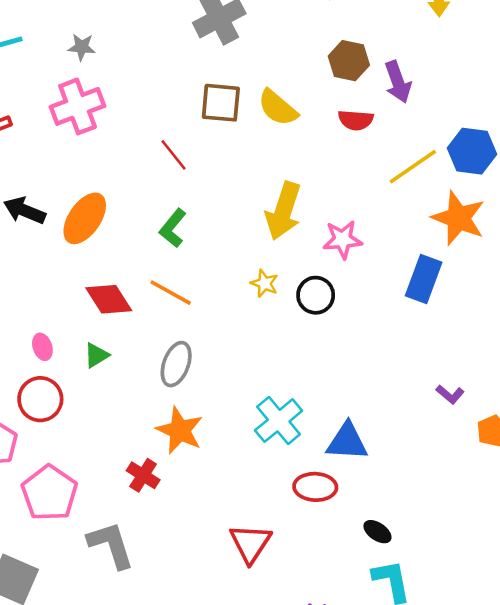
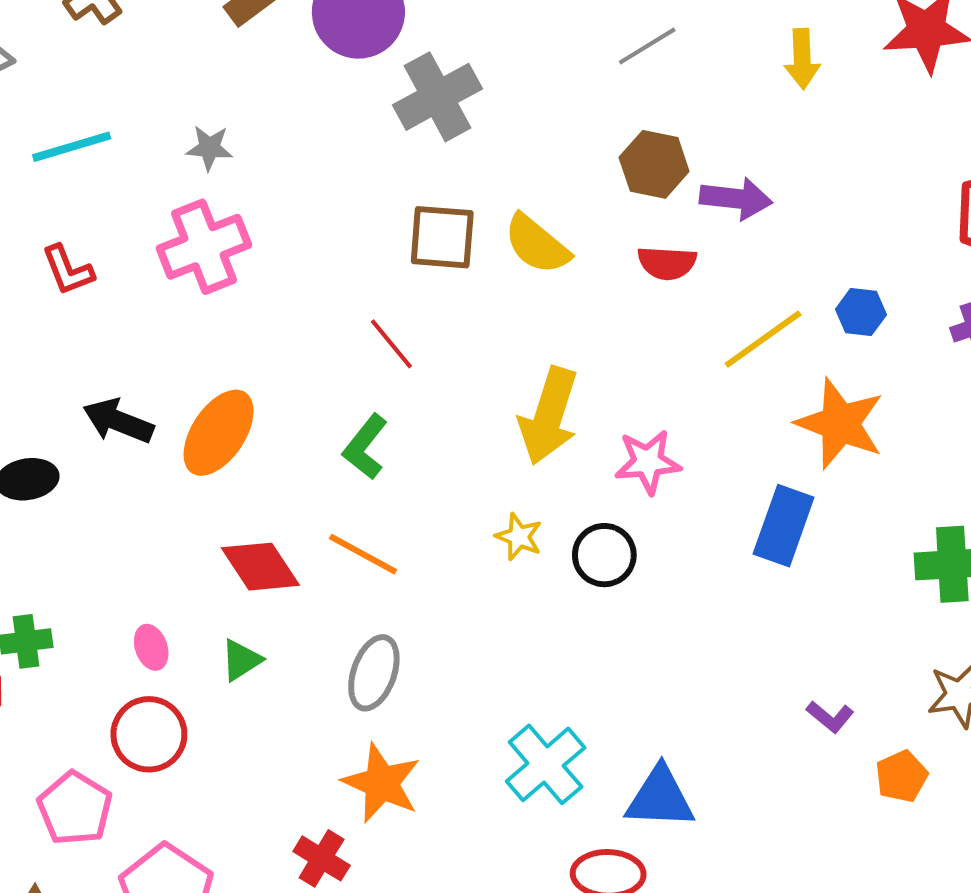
purple arrow: (398, 82) -> (736, 199), turned -63
blue hexagon: (472, 151) -> (861, 312), size x0.6
red line: (174, 155) -> (391, 344), moved

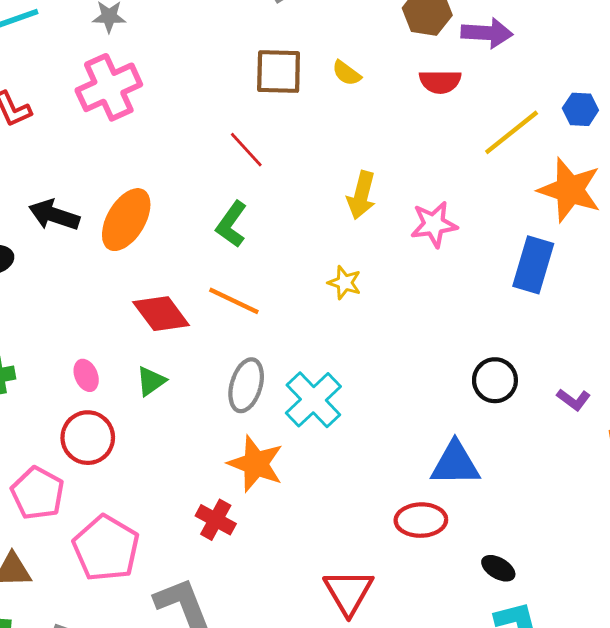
yellow semicircle: (537, 244) -> (346, 73), size x0.6
yellow arrow: (549, 416) -> (361, 195), size x0.7
black circle: (604, 555) -> (495, 380), moved
cyan cross: (546, 764) -> (313, 400), moved

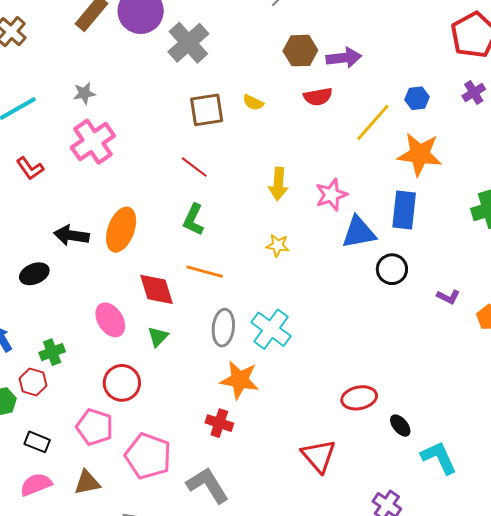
red diamond: (161, 314) -> (157, 289), turned 30
pink ellipse: (86, 375) -> (110, 320), moved, size x1.6
black circle: (495, 380) -> (392, 269), moved
blue triangle: (455, 464) -> (359, 232), moved
black ellipse: (498, 568) -> (400, 426), moved, turned 30

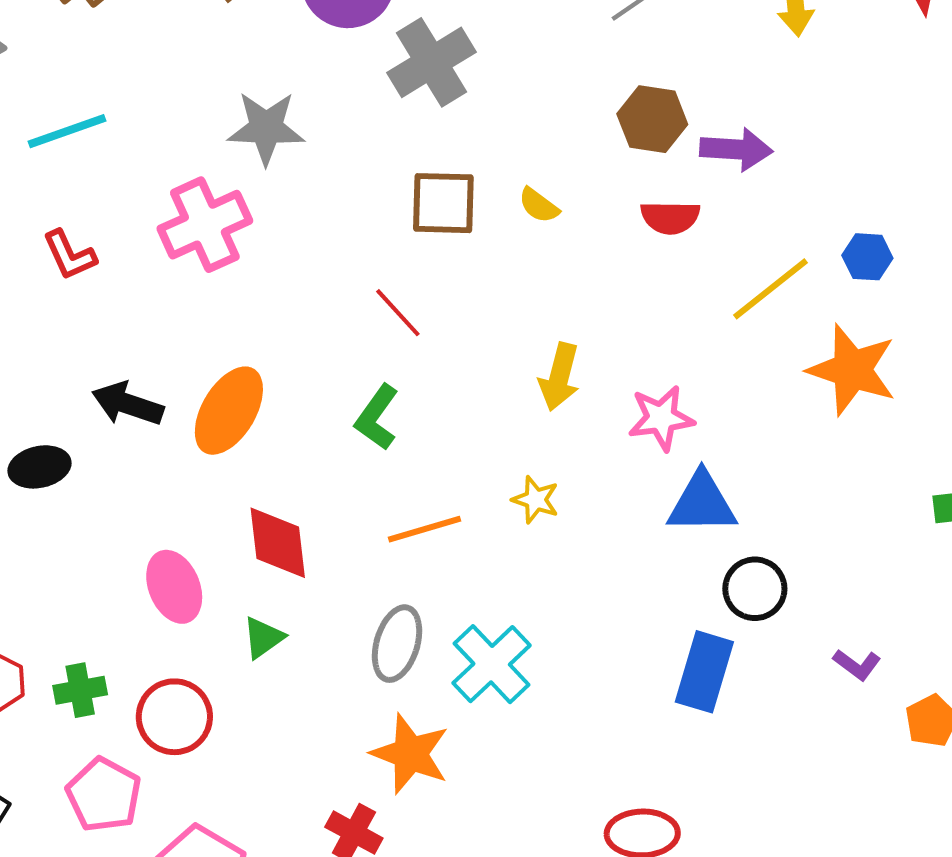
gray star: (84, 93) -> (266, 128), moved, size x1.6
blue rectangle: (404, 210) -> (704, 672), moved
orange line: (205, 272) -> (425, 529), moved, turned -42
green cross: (52, 352) -> (80, 690), moved

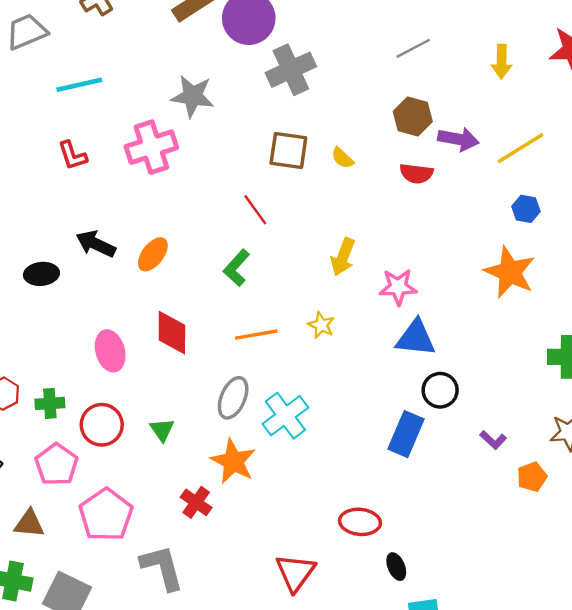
yellow line: (771, 289) -> (520, 148), moved
orange ellipse: (229, 411) -> (153, 254), size x0.7
green triangle: (263, 638) -> (162, 430), moved, turned -36

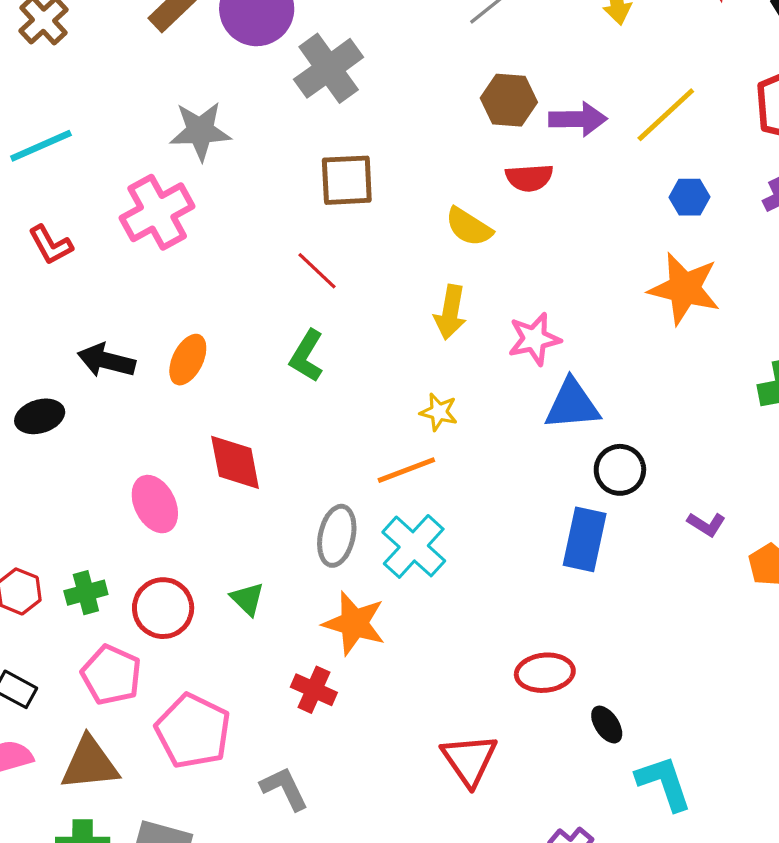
yellow semicircle: (342, 158) -> (469, 227), moved, size x1.4
orange line: (256, 335) -> (406, 470), moved
brown triangle: (29, 524) -> (90, 764), size x1.4
gray L-shape: (162, 567) -> (284, 788), size x0.7

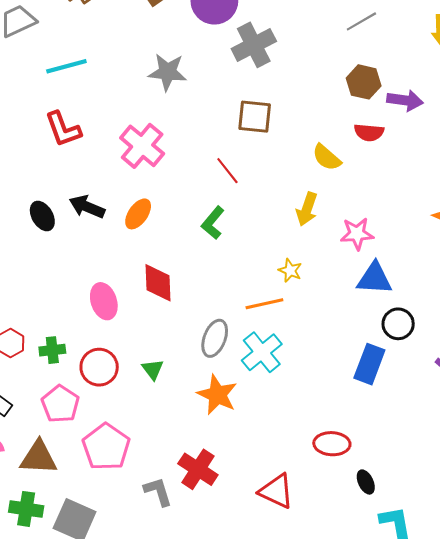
pink cross: (157, 212) -> (142, 146), moved, turned -30
red L-shape: (51, 245) -> (63, 129), size x1.4
black ellipse: (40, 416) -> (42, 216), moved, turned 68
red cross: (314, 690) -> (198, 469), moved, size x1.4
red triangle: (469, 760) -> (276, 491), turned -39

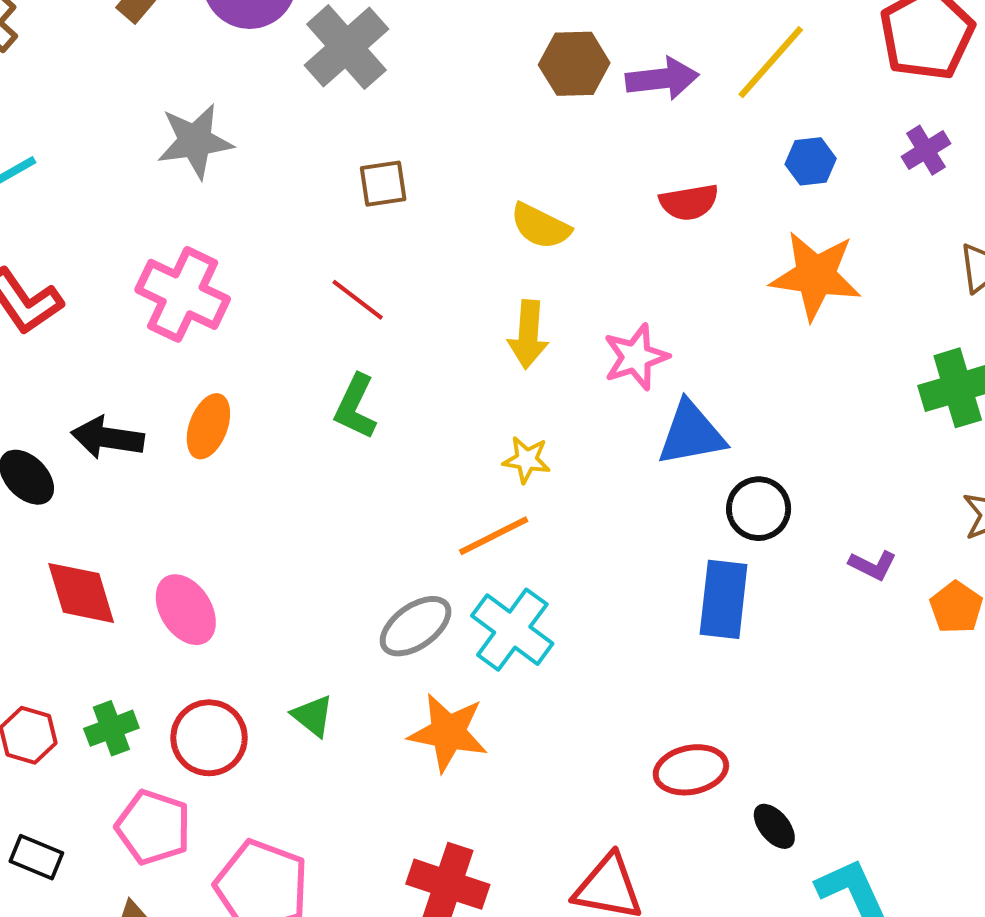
brown square: (255, 117) -> (383, 184), size x0.7
red semicircle: (369, 132) -> (689, 202), moved
red diamond: (158, 283) -> (81, 593), moved
gray ellipse: (215, 338) -> (416, 626), turned 48

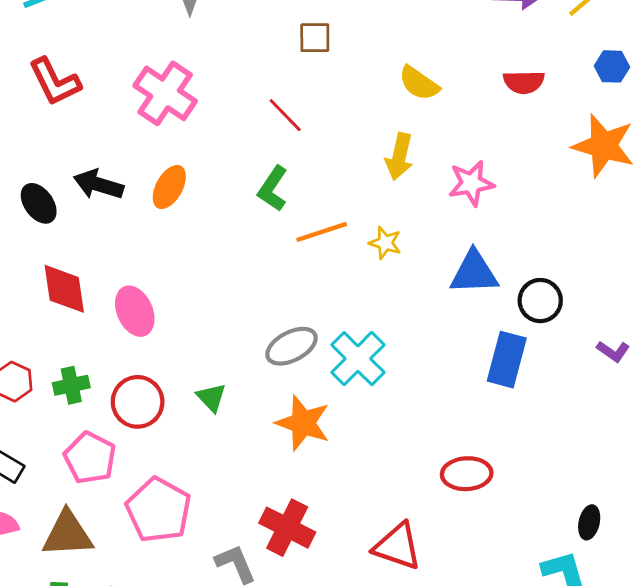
blue triangle: (691, 434) -> (474, 273), moved
orange line: (494, 536) -> (322, 232), moved
black ellipse: (774, 826) -> (589, 522), moved, turned 44

